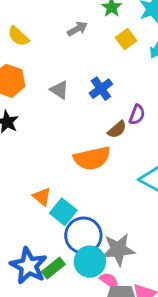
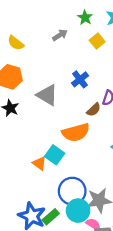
gray triangle: (59, 90) -> (47, 95), moved, size x1.5
cyan square: (63, 212) -> (55, 155), moved

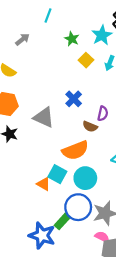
gray arrow: (60, 35) -> (22, 39), moved
brown semicircle: (94, 110) -> (90, 127), turned 72
cyan circle: (78, 211) -> (85, 178), moved
green rectangle: (51, 217) -> (62, 221), moved

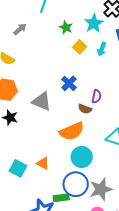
cyan square: (57, 174) -> (18, 168), moved
green rectangle: (62, 221) -> (61, 198), turned 42

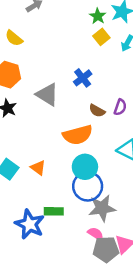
green star: (66, 27) -> (98, 16), moved
purple semicircle: (96, 96) -> (120, 107), moved
blue circle: (76, 184) -> (88, 186), moved

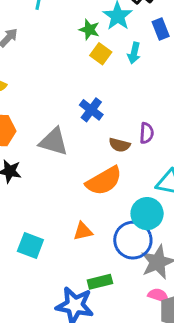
cyan circle: (85, 167) -> (147, 214), moved
orange triangle: (38, 168) -> (83, 231), moved, turned -35

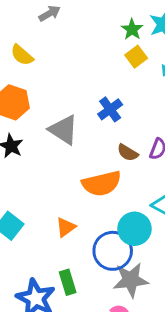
orange triangle: (83, 231) -> (66, 227), turned -40
green rectangle: (100, 282) -> (68, 282), turned 70

